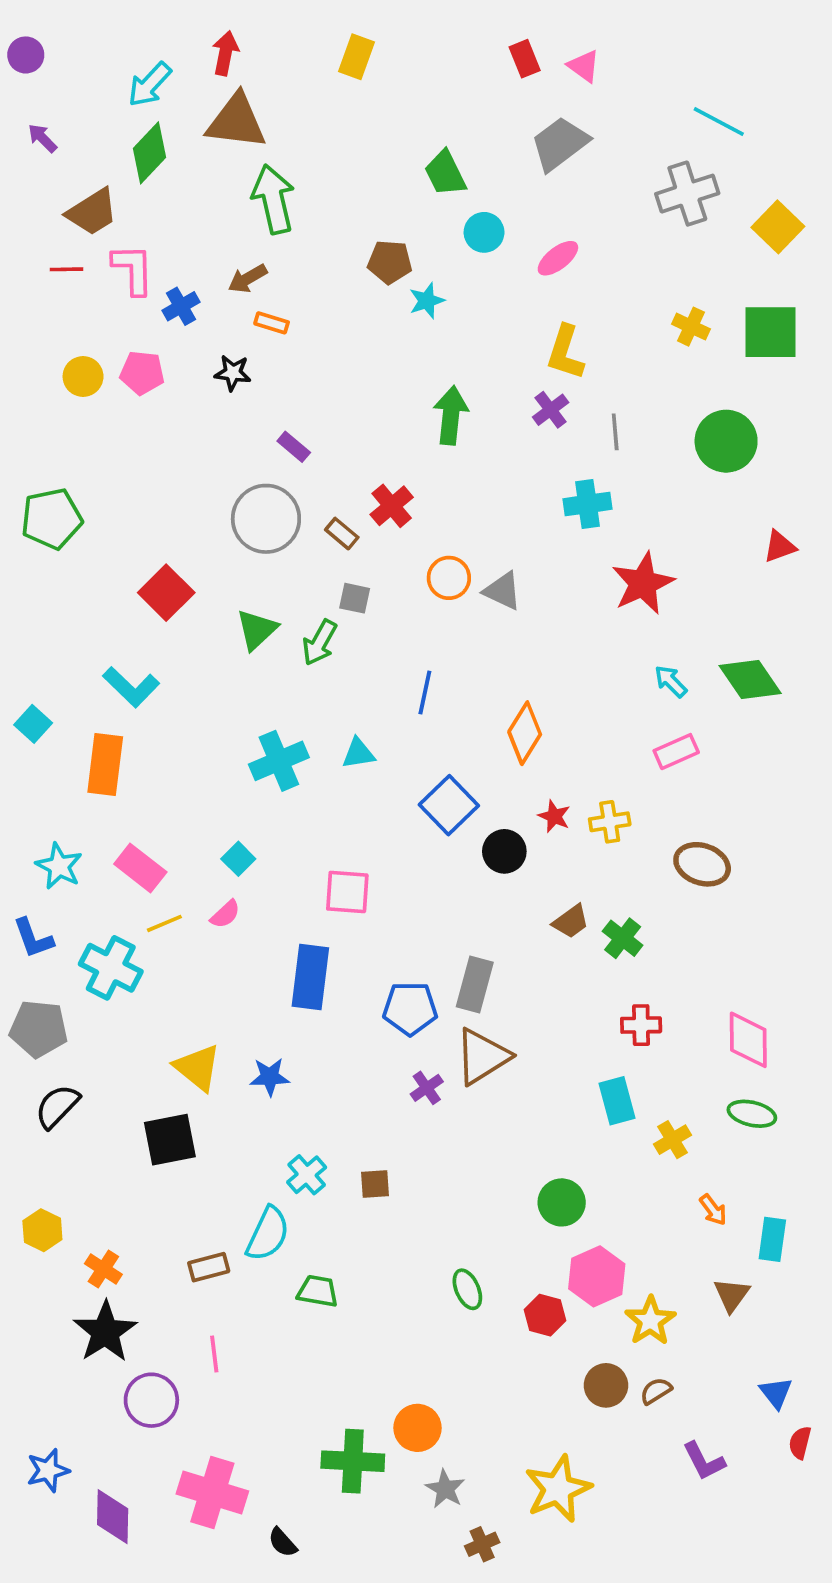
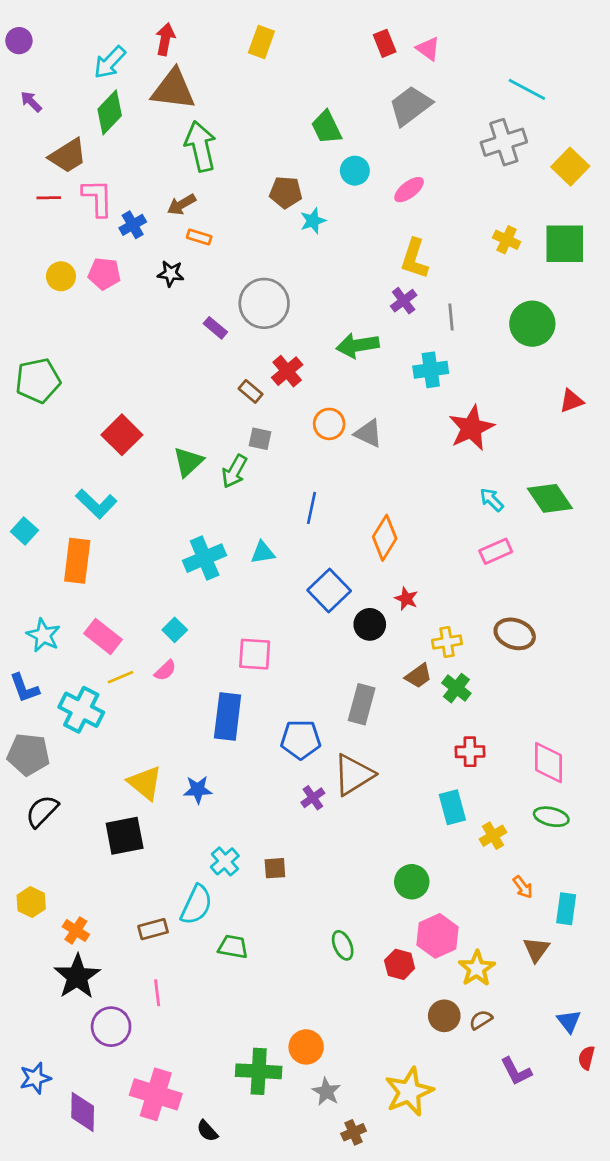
green arrow: (451, 415) -> (358, 345), moved, turned -105
gray circle: (266, 519) -> (264, 303), moved
yellow cross: (610, 822) -> (447, 642), moved
gray rectangle: (475, 984) -> (362, 704), moved

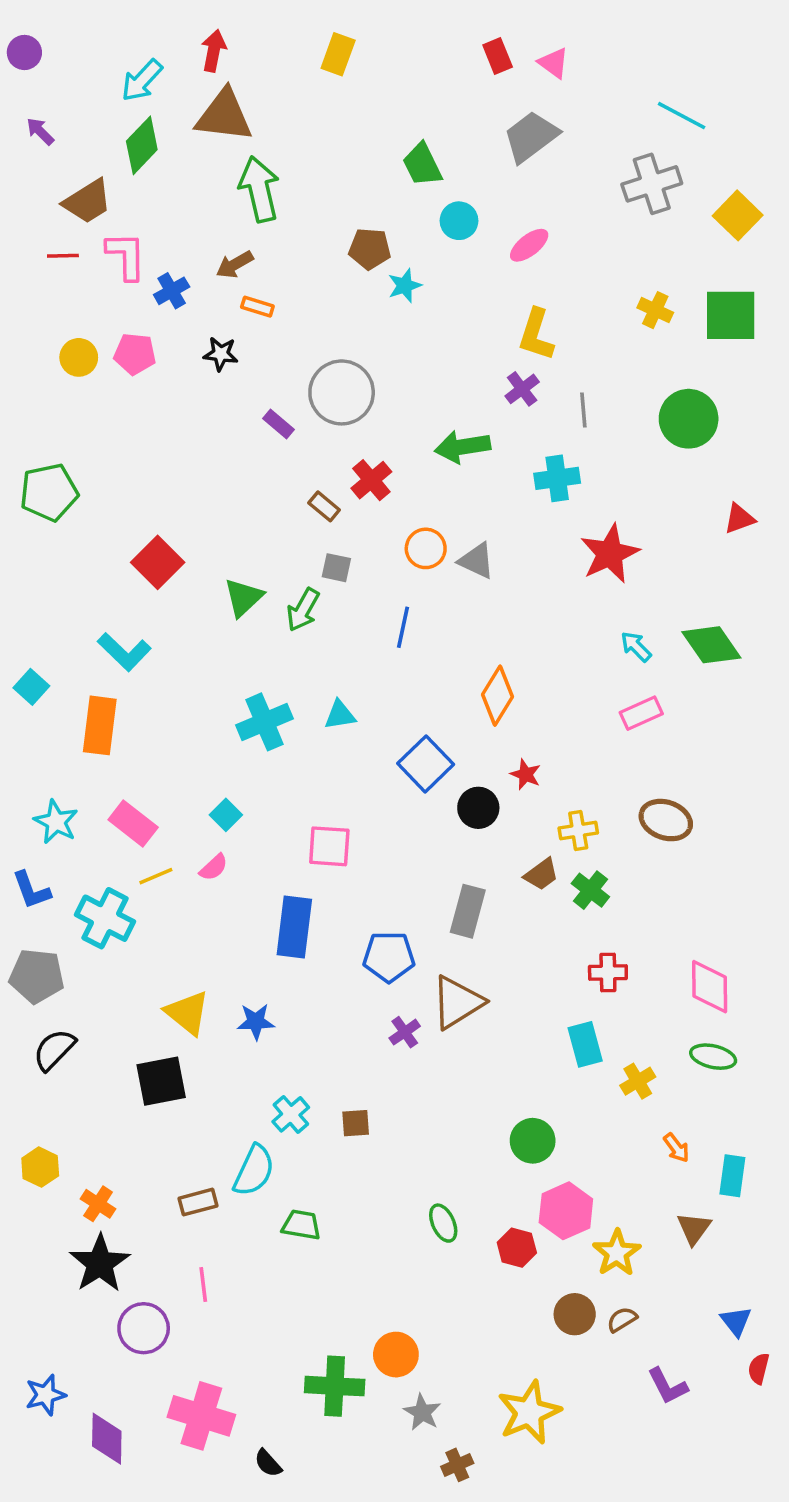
blue line: (312, 508) -> (403, 627), moved

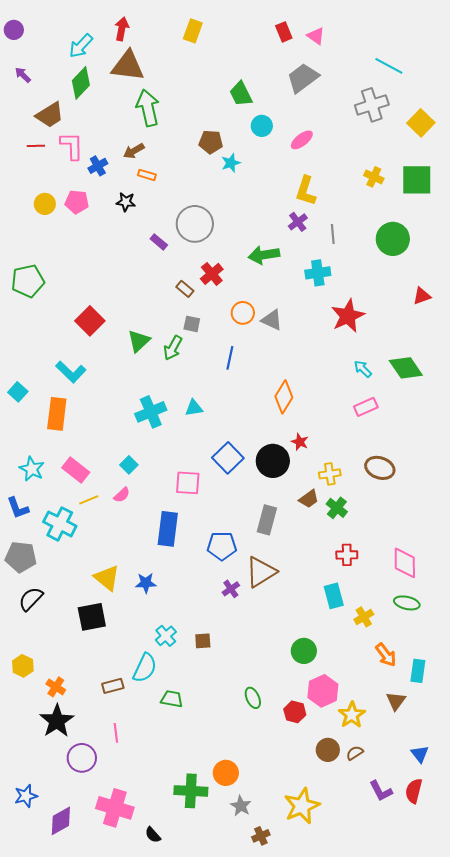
blue square: (426, 764) -> (228, 458), moved
black circle: (478, 808) -> (273, 461), size x1.4
orange arrow: (676, 1148) -> (386, 655), size x1.4
red semicircle: (759, 1369) -> (414, 791), moved, size x1.4
purple diamond: (107, 1439) -> (61, 821), turned 60

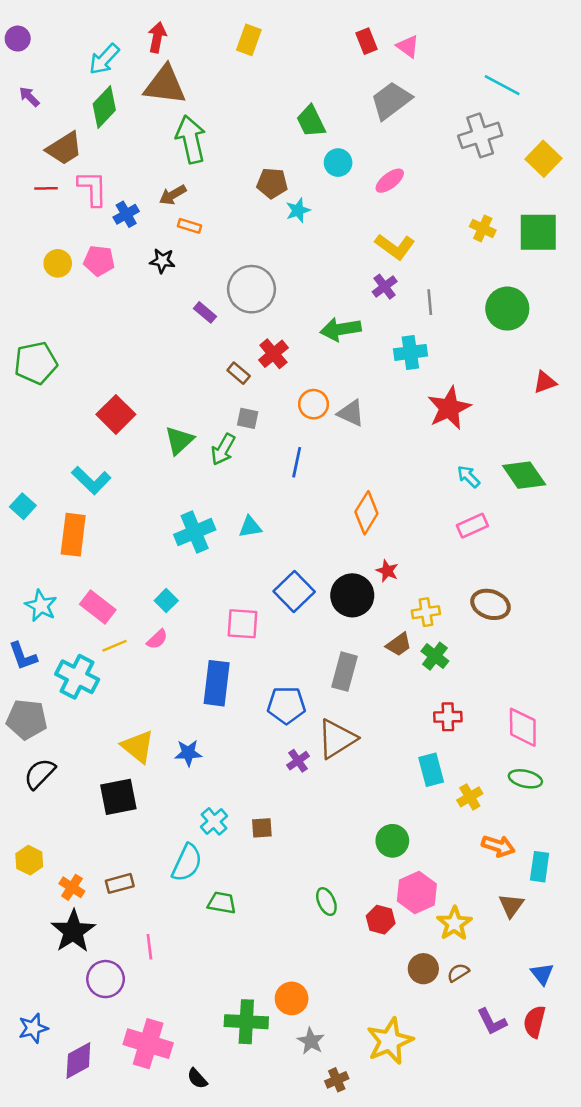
yellow L-shape: (306, 191) -> (395, 247), turned -72
orange arrow: (386, 655) -> (498, 846), turned -35
brown rectangle: (113, 686) -> (120, 883), moved

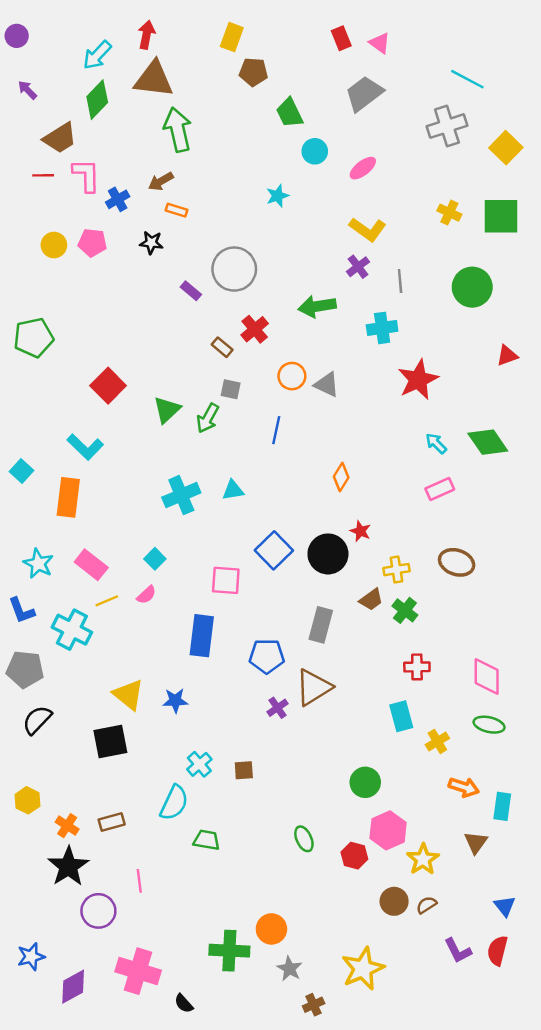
brown pentagon: (272, 183) -> (253, 72), moved
orange diamond: (366, 513) -> (341, 477), size x0.7

